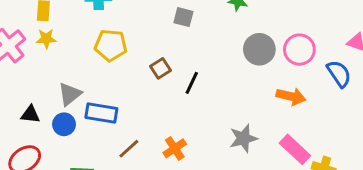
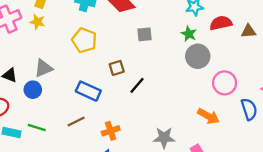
gray square: (183, 17) -> (145, 34), turned -35
gray circle: (259, 49) -> (198, 56), moved
blue rectangle: (101, 113) -> (88, 91), moved

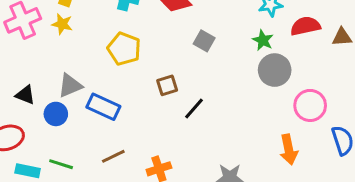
gray square: (145, 34) -> (204, 41), turned 35
blue rectangle: (88, 91) -> (103, 107), moved
orange arrow: (208, 116) -> (289, 150), turned 50

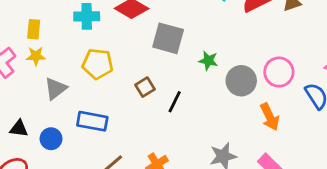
green star: (263, 40) -> (208, 61), moved
gray square: (204, 41) -> (168, 38), size x1.6
gray circle: (275, 70) -> (241, 81), moved
gray triangle: (70, 86) -> (56, 89), moved

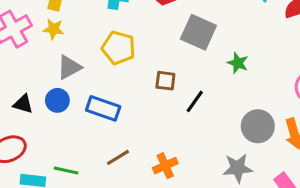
gray circle: (241, 81) -> (258, 126), moved
brown square: (145, 87) -> (165, 81), turned 30
blue circle: (51, 139) -> (57, 100), moved

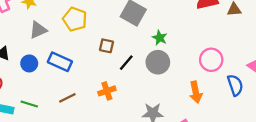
blue circle: (57, 100) -> (29, 63), moved
gray circle: (258, 126) -> (158, 62), moved
orange cross: (165, 166) -> (107, 91), moved

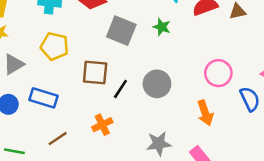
green star: (160, 38) -> (162, 27), moved
brown square: (106, 46) -> (95, 72), size x1.5

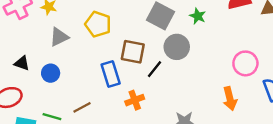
gray circle: (157, 84) -> (177, 47), moved
blue rectangle: (44, 98) -> (111, 74), moved, turned 50
brown line: (58, 139) -> (82, 107), moved

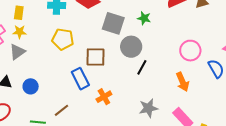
gray triangle: (59, 37) -> (17, 52), moved
black line: (154, 69) -> (142, 67), moved

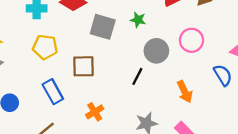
gray circle: (131, 47) -> (156, 51), moved
pink circle: (190, 51) -> (192, 40), moved
blue rectangle: (80, 79) -> (53, 92), moved

